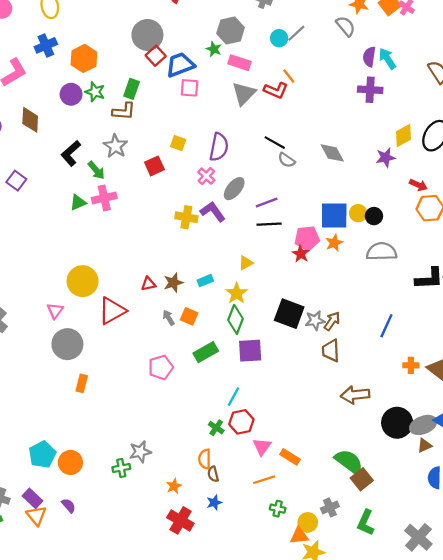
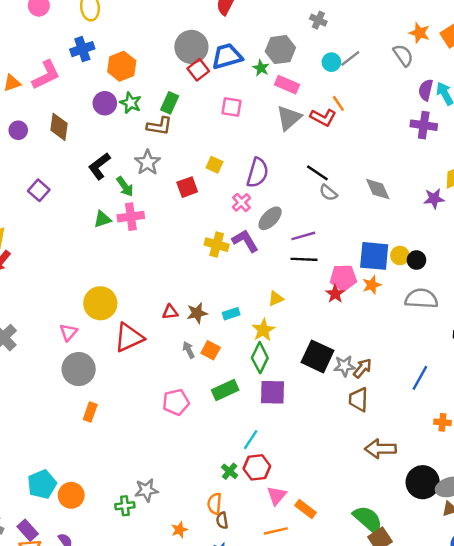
blue trapezoid: (180, 65) -> (227, 56), moved

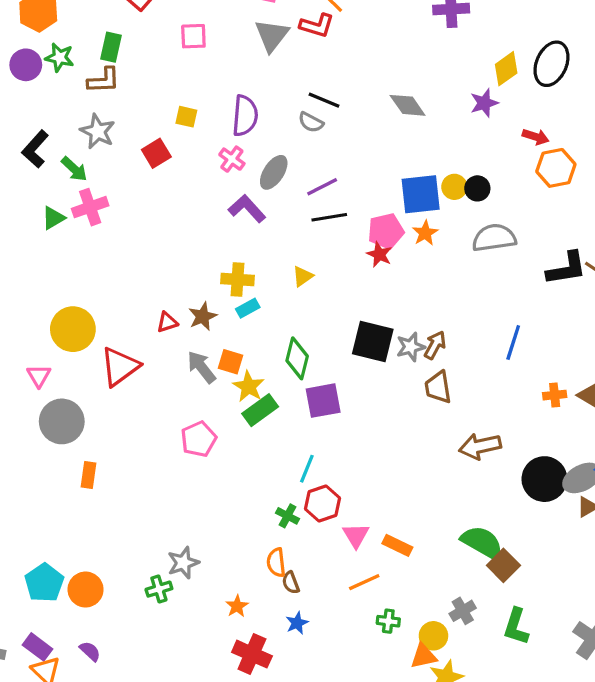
gray semicircle: (328, 193) -> (311, 122), moved
yellow cross: (217, 245) -> (237, 280), moved
yellow star: (263, 330) -> (249, 386), moved
gray arrow: (189, 350) -> (201, 367), size x1.5

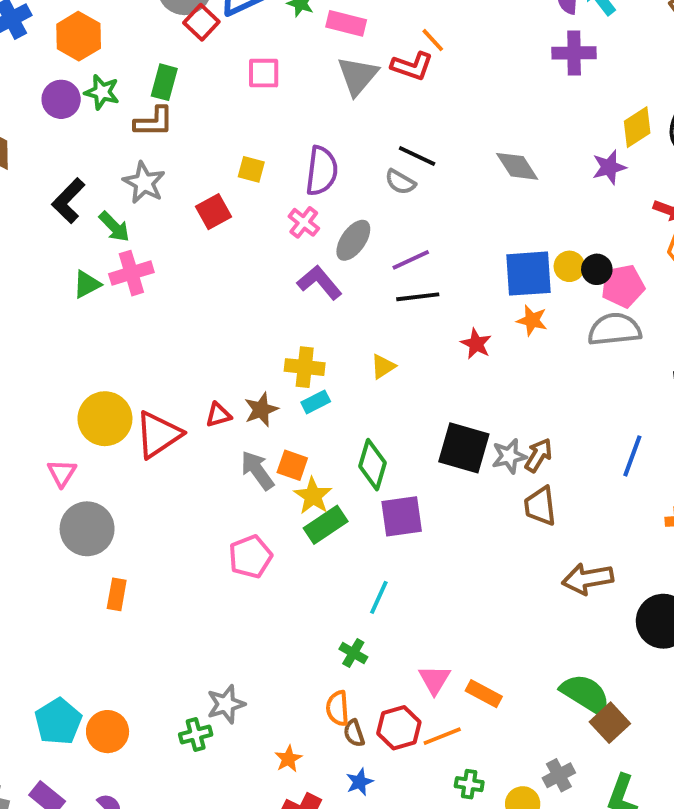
pink pentagon: (386, 231) -> (623, 286), moved
orange star: (425, 233) -> (532, 320), turned -30
red triangle: (120, 367) -> (158, 435), moved
red hexagon: (323, 504) -> (399, 728), moved

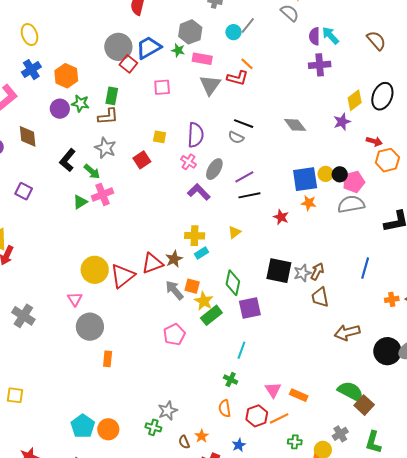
red triangle: (218, 415) -> (152, 263), size x1.6
brown semicircle: (354, 733) -> (184, 442), moved
green cross: (196, 735) -> (153, 427), turned 35

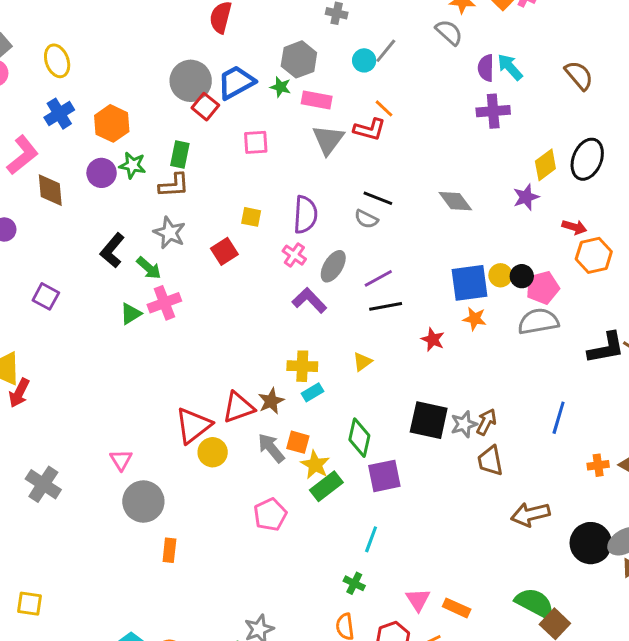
brown diamond: (28, 136) -> (50, 190), moved
yellow circle: (95, 270) -> (213, 452), moved, size x0.7

